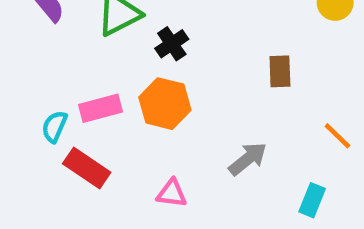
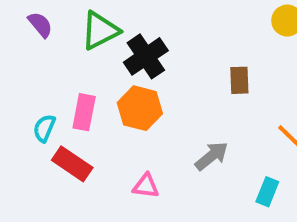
black cross: (172, 44) -> (146, 56), size x1.5
pink rectangle: (100, 108) -> (84, 112), turned -64

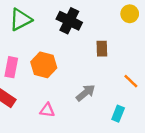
black cross: (146, 56) -> (69, 21), moved, turned -30

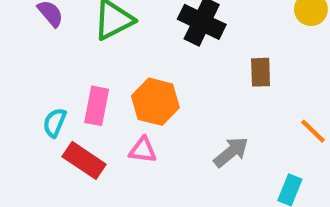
pink triangle: (47, 110) -> (143, 150), moved

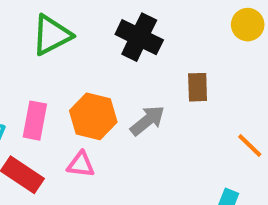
gray arrow: (231, 152) -> (148, 121), moved

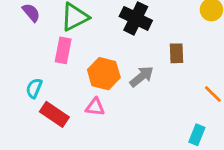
pink rectangle: (35, 121) -> (63, 50), moved

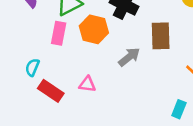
brown rectangle: (177, 53) -> (161, 36), size x1.5
orange hexagon: (104, 74) -> (94, 29), moved

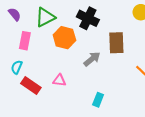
pink rectangle: (59, 33) -> (25, 41), moved
cyan rectangle: (179, 109) -> (98, 100), moved

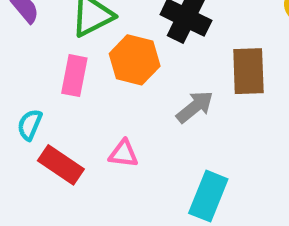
pink rectangle: (25, 41) -> (74, 76), moved
cyan rectangle: (98, 100) -> (208, 196), size x1.5

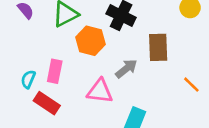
pink rectangle: (74, 76) -> (55, 71), moved
pink triangle: (123, 154) -> (100, 91), moved, size x1.5

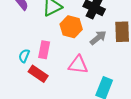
gray arrow: (126, 69) -> (98, 38), moved

